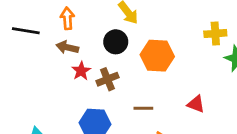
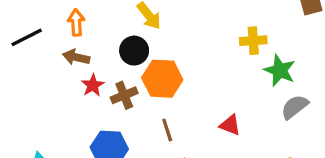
black line: (26, 31) -> (27, 37), turned -36
orange hexagon: (157, 56) -> (162, 79), moved
brown line: (143, 108) -> (167, 130), turned 72

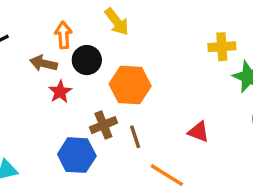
orange arrow: (76, 22) -> (63, 35), moved
black circle: (134, 51) -> (87, 60), moved
brown cross: (124, 95) -> (103, 125), moved

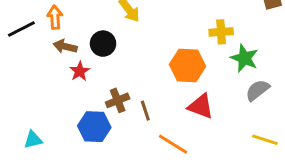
orange arrow: (63, 35) -> (55, 17), moved
orange hexagon: (130, 85) -> (188, 65), moved
red triangle: (198, 132) -> (201, 106), size x1.4

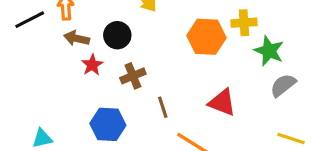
orange hexagon: (188, 65) -> (206, 37), moved
brown cross: (118, 100) -> (133, 76), moved

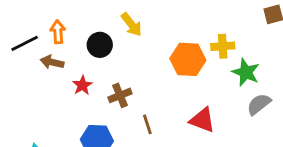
black circle: (117, 35) -> (100, 45), moved
brown arrow: (77, 38) -> (52, 62), moved

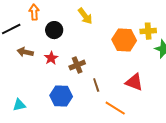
orange arrow: (58, 32) -> (34, 12), moved
black circle: (100, 45) -> (54, 30), moved
brown arrow: (52, 62) -> (25, 52), moved

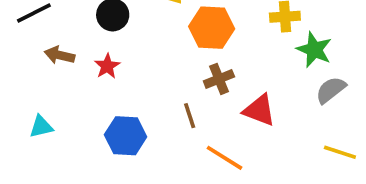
orange hexagon: (124, 40) -> (212, 28), moved
brown cross: (77, 65) -> (219, 79), moved
cyan triangle: (19, 105) -> (41, 127), moved

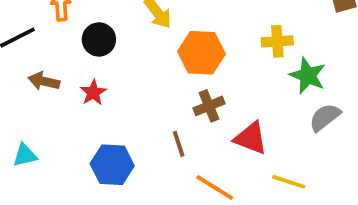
yellow line: (340, 152) -> (289, 182), moved

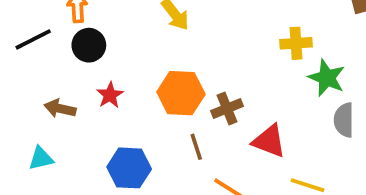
black circle: (99, 39) -> (89, 45), moved
orange hexagon: (201, 53) -> (181, 93), moved
brown arrow: (44, 81) -> (60, 108), moved
gray semicircle: (325, 117) -> (344, 120), turned -52

